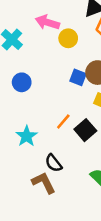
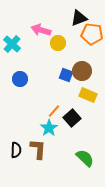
cyan star: (27, 136) -> (49, 128), moved
black semicircle: (54, 163) -> (16, 150), moved, turned -140
brown L-shape: (44, 183) -> (38, 149), moved, turned 30

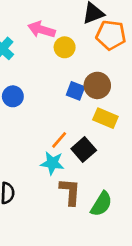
cyan star: (49, 128) -> (52, 163), turned -30
brown L-shape: (38, 149) -> (70, 192), moved
green semicircle: (85, 158) -> (101, 204), turned 78

